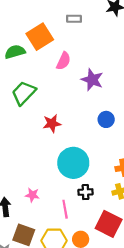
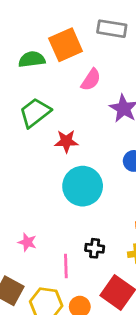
gray rectangle: (74, 19) -> (112, 29), size x1.5
red star: (52, 123) -> (66, 141), moved
cyan circle: (73, 163) -> (83, 186), moved

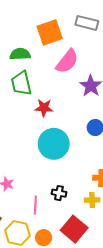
green semicircle: (32, 59) -> (20, 54), moved
pink semicircle: (91, 80) -> (67, 61), size x1.4
green trapezoid: (35, 113) -> (21, 83), turned -70

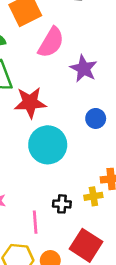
red star: (44, 108) -> (30, 103), size x1.4
yellow cross: (92, 200) -> (93, 196), moved

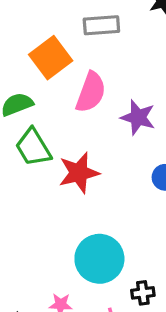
cyan circle: (48, 145) -> (99, 259), moved

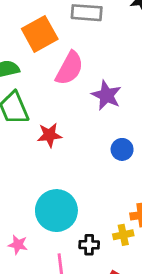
red star: (79, 173) -> (49, 135), size x0.7

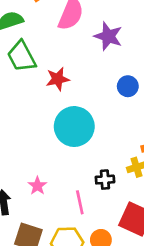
cyan circle: (56, 211) -> (74, 127), moved
pink star: (18, 245) -> (37, 186), turned 30

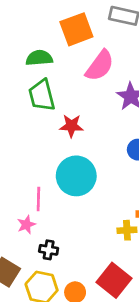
black cross: (105, 180) -> (49, 250), moved
pink line: (80, 202) -> (38, 199), moved

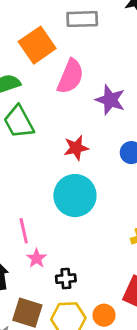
red star: (71, 126) -> (76, 148), moved
pink line: (38, 199) -> (24, 231), moved

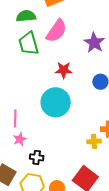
pink semicircle: (71, 76) -> (56, 31), moved

